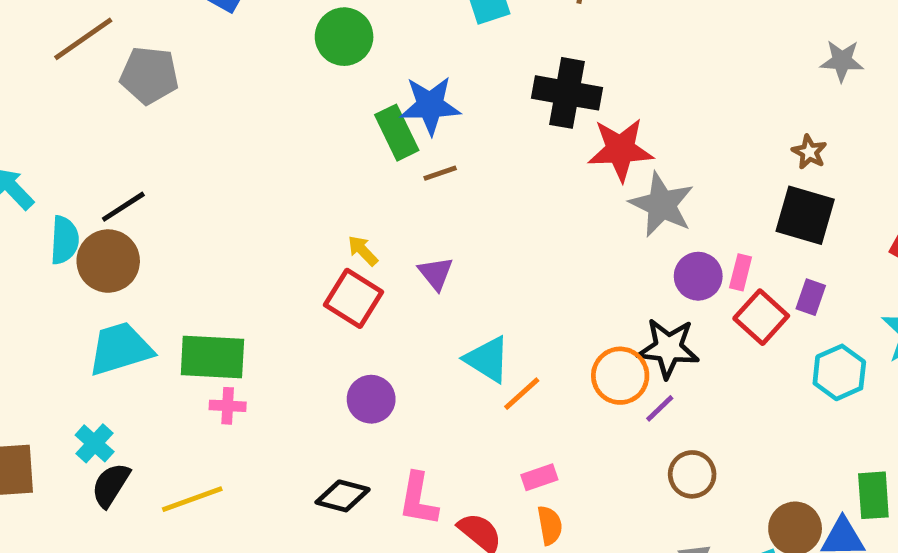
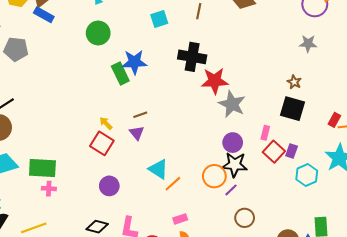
brown line: (440, 173) -> (140, 115), moved
purple circle: (698, 276) -> (233, 143), moved
purple rectangle: (811, 297) -> (292, 151), moved

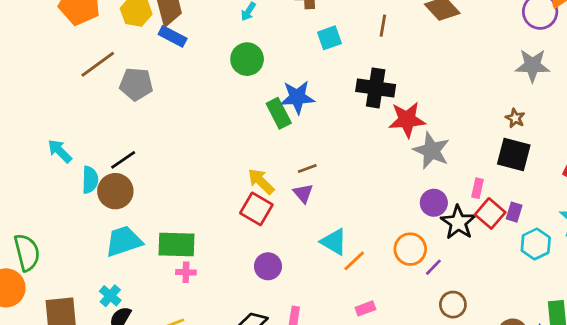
gray star: (308, 44) -> (532, 65), size x1.4
yellow arrow: (106, 123) -> (261, 181), size x1.5
black star: (235, 165) -> (458, 222), moved, turned 30

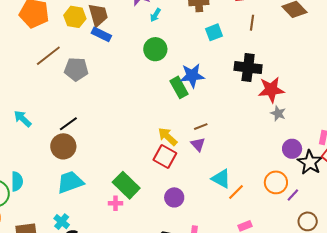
gray star: (431, 151) -> (278, 113), moved, size x0.6
cyan semicircle: (90, 180) -> (17, 181), moved
green rectangle: (177, 245) -> (126, 185), moved, turned 44

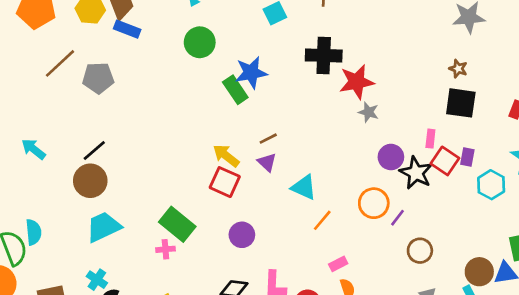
cyan triangle: (221, 179) -> (304, 187), moved

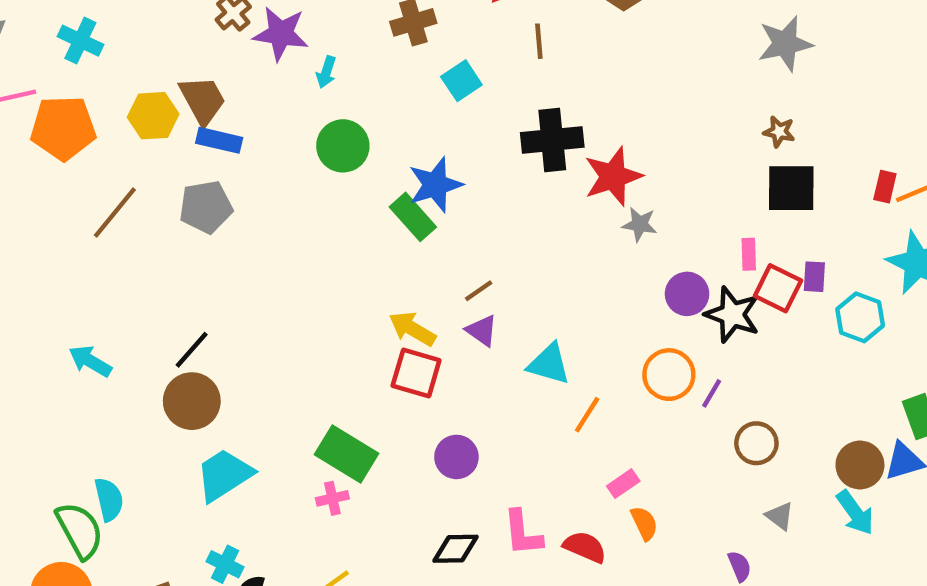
gray pentagon: (98, 78) -> (206, 207), moved

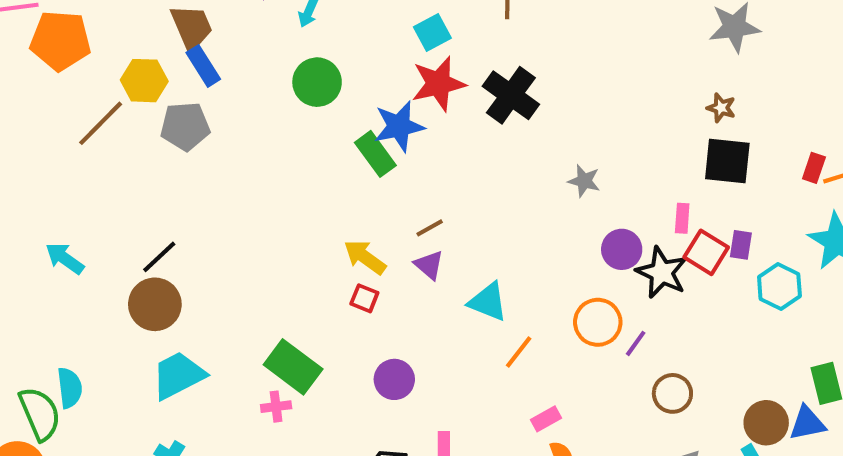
yellow hexagon: (153, 116) -> (144, 81), moved
blue rectangle: (219, 140) -> (203, 66), turned 39
black cross: (552, 140) -> (511, 95), turned 36
red star: (613, 176) -> (438, 84), moved
red square: (416, 373) -> (364, 298), size x0.6

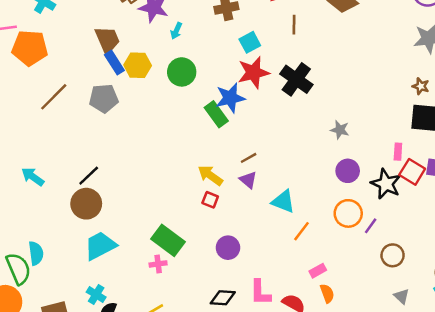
yellow hexagon: (144, 81) -> (138, 65), moved
purple circle: (622, 249) -> (348, 171), moved

